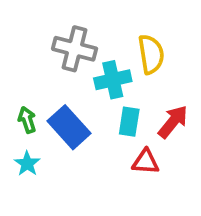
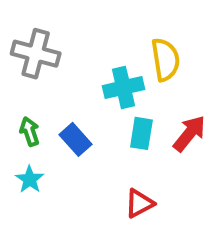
gray cross: (75, 49) -> (36, 54), moved
blue rectangle: (69, 127) -> (76, 139), size x0.7
red triangle: (146, 162) -> (139, 203), moved, turned -32

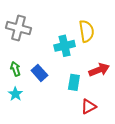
cyan rectangle: (141, 133) -> (74, 82), moved
red arrow: (189, 133) -> (99, 70), turned 30
red triangle: (139, 203) -> (89, 106), moved

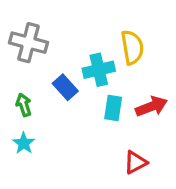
blue rectangle: (39, 73) -> (65, 87), moved
cyan rectangle: (74, 82) -> (113, 108), moved

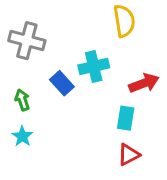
yellow semicircle: (132, 47) -> (124, 21), moved
red arrow: (151, 106) -> (144, 83), moved
cyan rectangle: (113, 108) -> (126, 118), moved

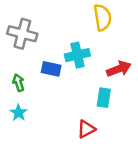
blue rectangle: (62, 83) -> (51, 69), turned -36
red triangle: (129, 155) -> (86, 129), moved

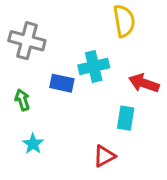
red arrow: (119, 69) -> (144, 83), turned -140
cyan star: (19, 113) -> (33, 144), moved

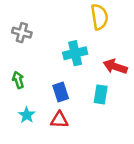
gray cross: (27, 41) -> (22, 33), size x0.7
blue rectangle: (62, 83) -> (61, 92), moved, turned 60
red triangle: (104, 156) -> (59, 120), moved, turned 30

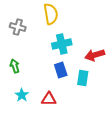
yellow semicircle: (99, 17) -> (51, 14), moved
red arrow: (115, 67) -> (95, 55), turned -36
blue rectangle: (61, 92) -> (61, 70), moved

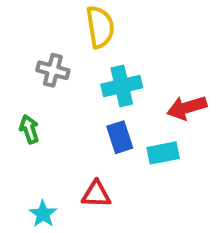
gray cross: (18, 27) -> (53, 70), moved
cyan rectangle: (83, 78) -> (163, 153), turned 70
cyan star: (22, 95) -> (43, 214), moved

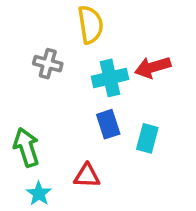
red arrow: (187, 108) -> (153, 67), moved
green arrow: (29, 129) -> (26, 147), moved, size x1.5
cyan rectangle: (163, 153) -> (147, 138), turned -64

